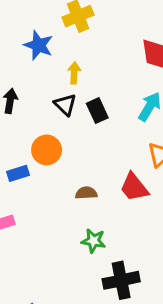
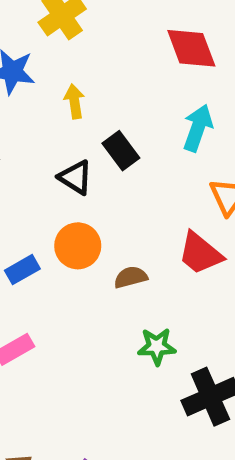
black triangle: (65, 105) -> (76, 177), moved
orange circle: (47, 150) -> (78, 246), moved

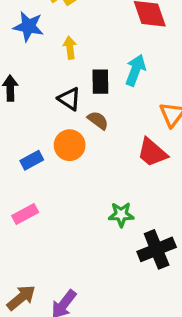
cyan arrow: (198, 128) -> (136, 70), moved
black rectangle: (121, 151) -> (100, 82), turned 35
brown semicircle: (131, 277) -> (98, 120), moved, turned 50

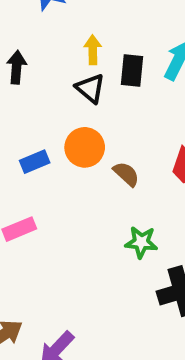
yellow arrow: (70, 48) -> (93, 50), moved
brown semicircle: (98, 120) -> (126, 174), moved

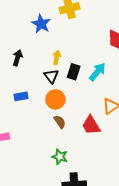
orange circle: (85, 147) -> (55, 99), moved
blue rectangle: (35, 162) -> (21, 96), moved

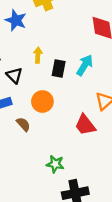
black triangle: (51, 76) -> (14, 75), moved
brown semicircle: (60, 122) -> (23, 124), moved

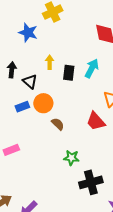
orange circle: (42, 102) -> (43, 103), moved
brown semicircle: (23, 124) -> (58, 124), moved

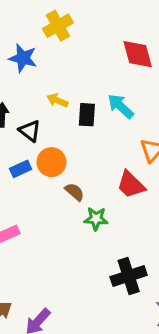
yellow arrow: (50, 62) -> (57, 100), turned -64
cyan arrow: (92, 68) -> (121, 106), turned -72
green star: (71, 158) -> (96, 219), moved

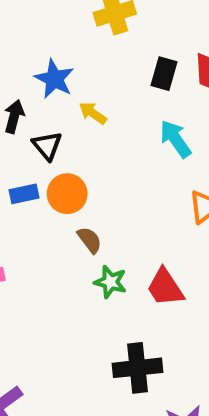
blue star: (23, 58) -> (54, 79), moved
black rectangle: (87, 115) -> (164, 74), moved
red trapezoid: (131, 185) -> (165, 287), moved

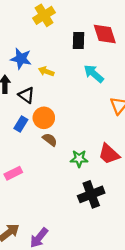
blue rectangle: (24, 194) -> (21, 124), turned -32
brown semicircle: (90, 240) -> (50, 140), moved
black cross: (138, 368) -> (91, 194), moved

